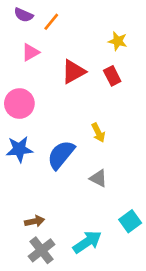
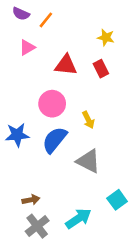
red triangle: (73, 72) -> (66, 65), turned 35
pink circle: (19, 104) -> (52, 104), moved
gray triangle: (98, 178) -> (88, 161), size x1.5

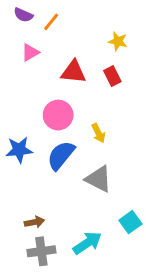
gray cross: (37, 226) -> (41, 251), turned 30

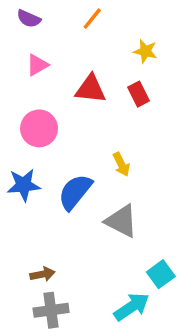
orange line: (51, 22) -> (92, 19), moved
pink circle: (58, 115) -> (39, 128), moved
cyan arrow: (87, 243) -> (132, 307), moved

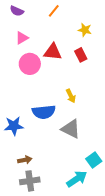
pink circle: (39, 128) -> (30, 64), moved
blue star: (24, 185) -> (14, 126), moved
blue semicircle: (75, 192) -> (44, 112), turned -135

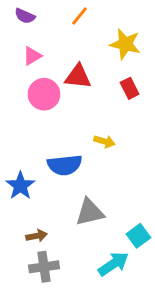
yellow star: (85, 30) -> (125, 44), size x1.5
red rectangle: (81, 55) -> (130, 88), moved
yellow arrow: (71, 96) -> (104, 141), turned -48
blue star: (14, 126) -> (20, 186), turned -30
gray triangle: (71, 129) -> (90, 212), moved, turned -40

